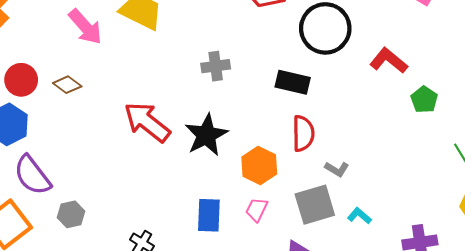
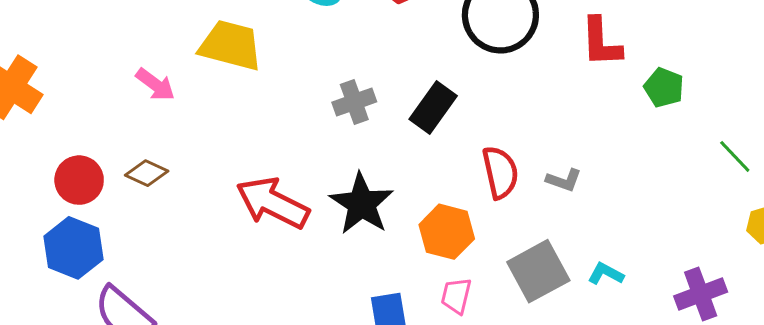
pink arrow: (85, 27) -> (155, 85), size x0.7
red L-shape: (389, 61) -> (601, 42), turned -120
black rectangle: (293, 82) -> (433, 108), moved, turned -56
gray L-shape: (337, 169) -> (564, 180), moved

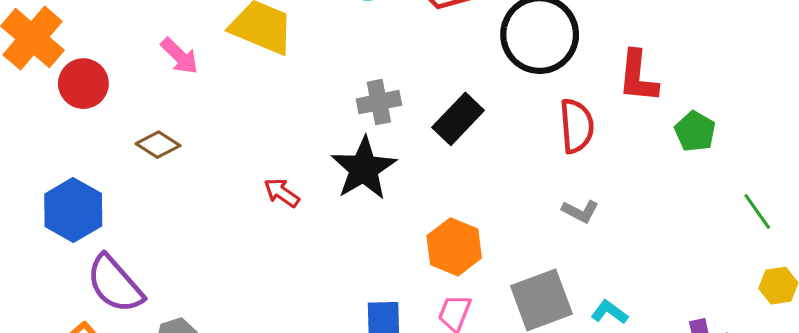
red semicircle: (500, 172) -> (577, 126), moved
red circle: (79, 180) -> (83, 84), moved
red arrow: (273, 203) -> (282, 193), size x0.5
black star: (362, 204) -> (364, 168), moved

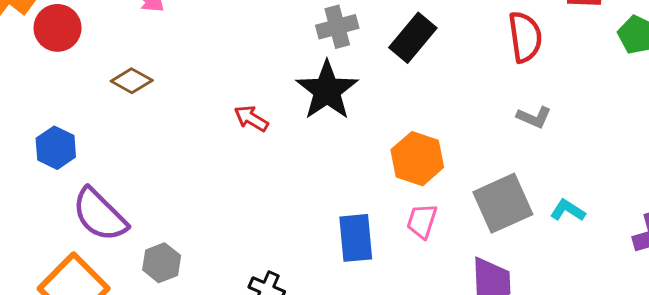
blue hexagon: (73, 210) -> (56, 148), size x0.7

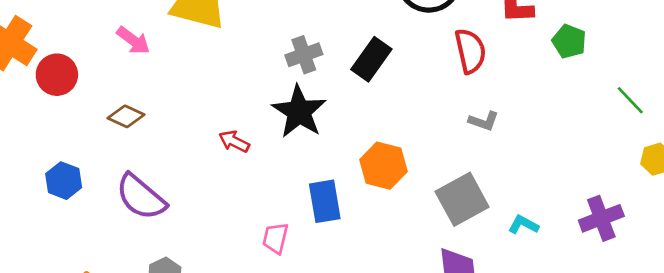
cyan L-shape: (568, 210) -> (523, 225), moved
purple semicircle: (100, 215) -> (141, 197), moved
pink trapezoid: (422, 221) -> (275, 238), moved
blue rectangle: (356, 238) -> (325, 201), moved

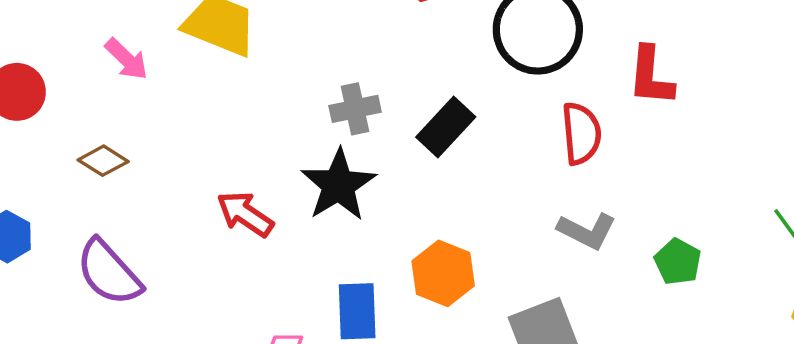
green pentagon: (569, 41) -> (678, 262), moved
gray L-shape: (484, 121) -> (587, 231), size x1.4
red arrow: (234, 141) -> (245, 214), size x1.4

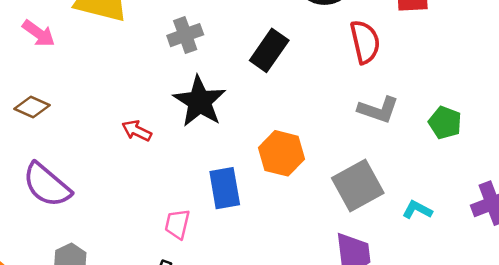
gray cross: (355, 109) -> (185, 35), moved
red arrow: (245, 214) -> (137, 131), size x0.7

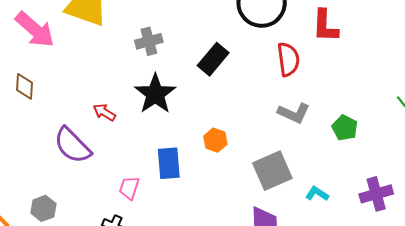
pink arrow: (39, 33) -> (35, 30), size x1.6
brown diamond: (32, 107) -> (24, 86), turned 64
orange hexagon: (281, 153) -> (215, 140), size x0.7
purple semicircle: (47, 185) -> (72, 145), moved

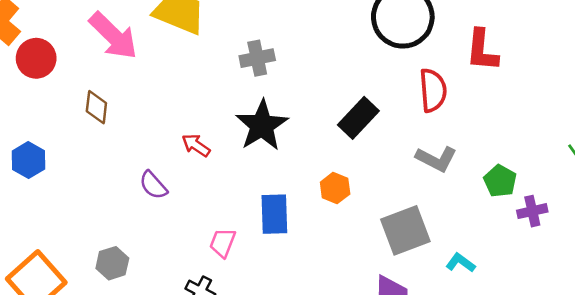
black rectangle: (213, 59) -> (358, 118), moved
purple semicircle: (72, 145) -> (153, 185), size x0.6
purple cross: (376, 194) -> (532, 211), moved, size x0.7

